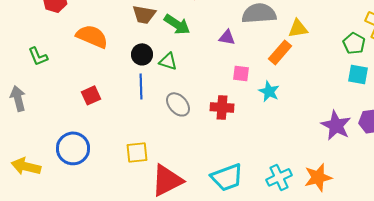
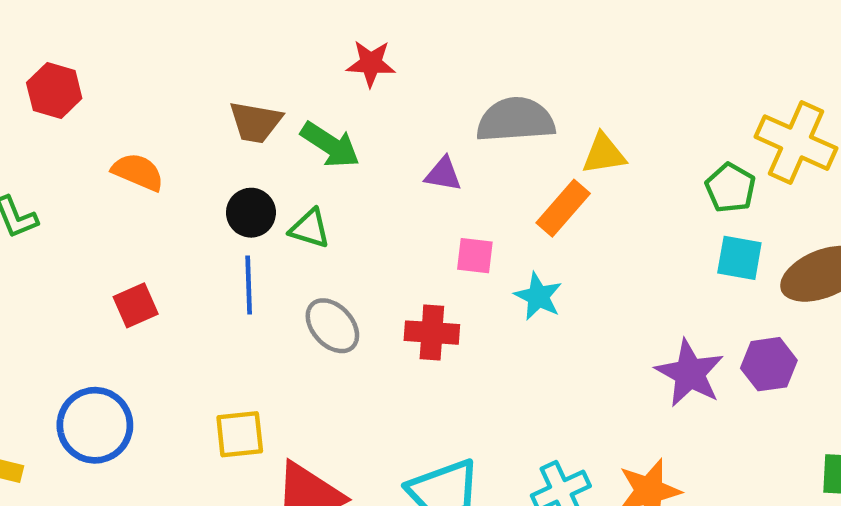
orange semicircle: (92, 36) -> (138, 172), size x0.7

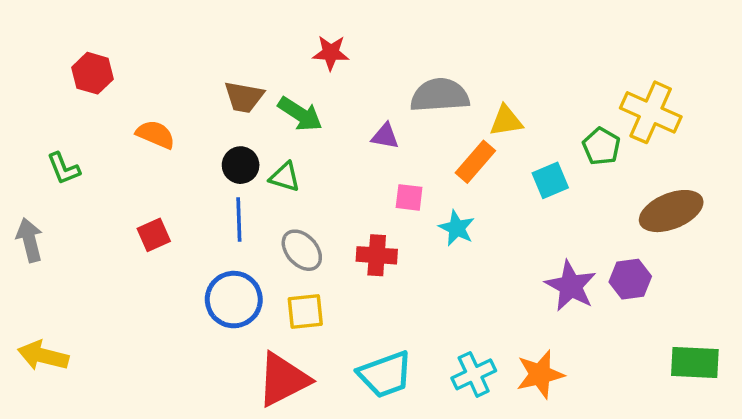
cyan square: (739, 258) -> (550, 180), moved, turned -33
blue circle: (95, 425) -> (234, 300), moved
yellow square: (240, 434) -> (305, 311), moved

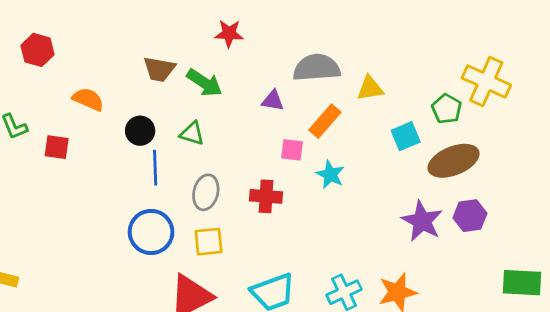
orange rectangle: (475, 162) -> (325, 121), moved
black circle: (241, 165) -> (140, 131), moved
brown ellipse: (671, 211) -> (454, 161), moved
red square: (154, 235) -> (57, 147), moved, turned 32
gray ellipse: (302, 250) -> (206, 192), turned 56

